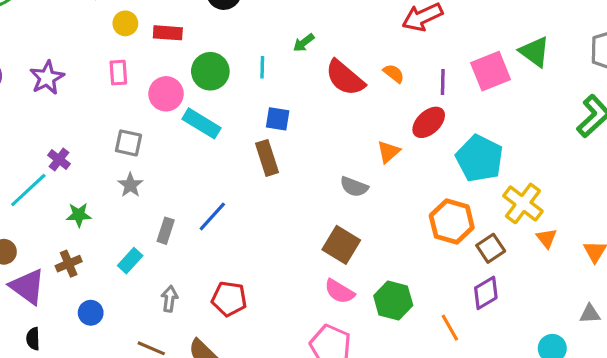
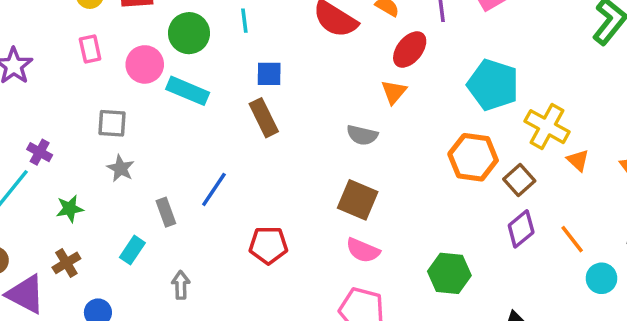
red ellipse: (429, 122) -> (410, 49), moved
gray rectangle: (166, 231) -> (166, 212), turned -30
red pentagon: (229, 299) -> (268, 245), moved
green hexagon: (393, 301) -> (449, 273), moved
orange line: (450, 328) -> (572, 239), moved

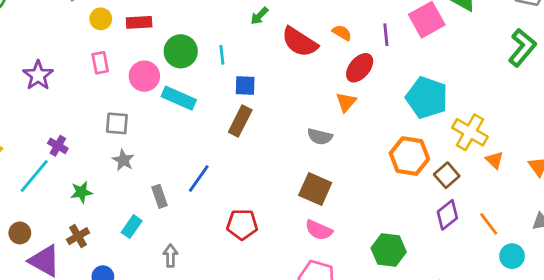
cyan line: (244, 21) -> (222, 55), moved
brown rectangle: (264, 118) -> (240, 121), turned 52

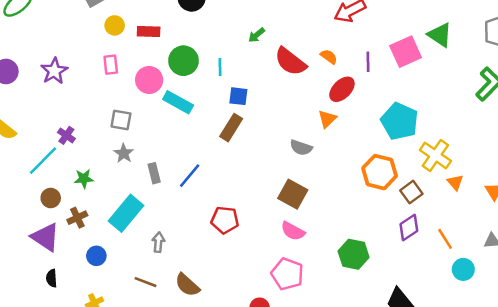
gray rectangle: (159, 196) -> (154, 173), moved
cyan rectangle: (132, 227) -> (126, 213), size x1.8
brown circle: (20, 233) -> (51, 198), moved

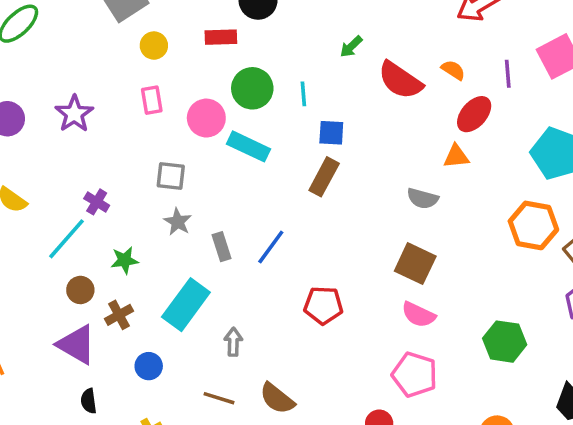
red rectangle: (149, 32) -> (221, 37), moved
orange triangle: (327, 119) -> (456, 156), turned 42

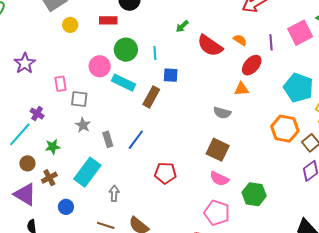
pink rectangle: (152, 100) -> (60, 84), moved
brown rectangle: (324, 177) -> (151, 97), moved
green hexagon: (505, 342) -> (254, 194), moved

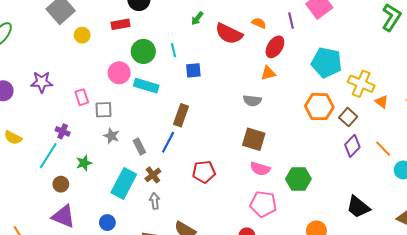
purple star: (25, 63) -> (42, 82), turned -30
brown rectangle: (151, 97) -> (181, 115), moved
brown cross: (49, 178) -> (153, 175), moved

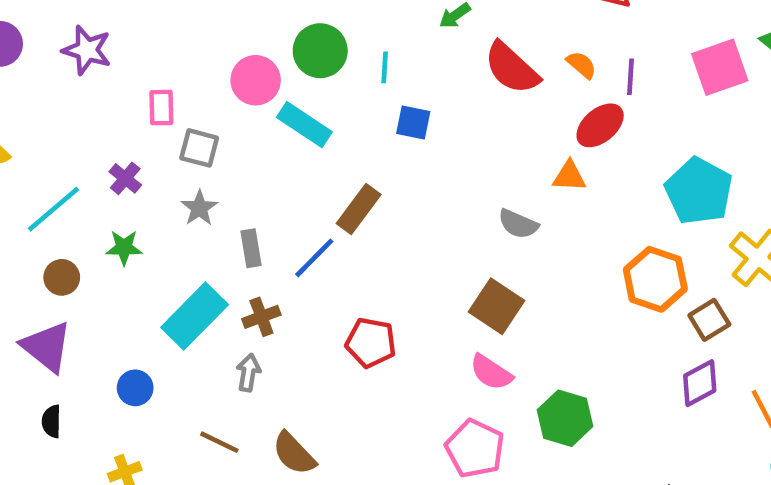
purple line: (291, 20) -> (631, 77), moved
purple cross: (63, 131) -> (125, 178), moved

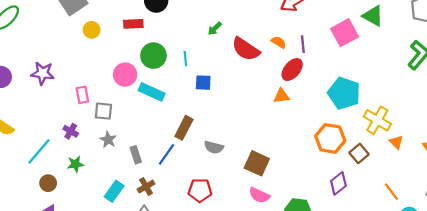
gray semicircle: (518, 224) -> (214, 147), moved
cyan rectangle: (195, 316) -> (114, 191), size x0.7
purple diamond: (700, 383) -> (338, 183), moved

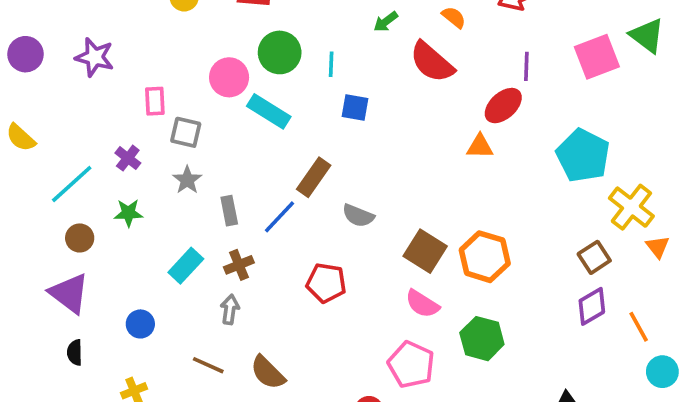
orange semicircle: (279, 42) -> (454, 17), moved
orange hexagon: (330, 138) -> (485, 257), moved
purple diamond: (338, 183) -> (592, 306), moved

